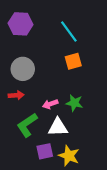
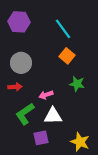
orange square: (73, 61) -> (67, 56), turned -35
green star: (74, 103) -> (77, 84), moved
yellow star: (69, 156) -> (80, 142), moved

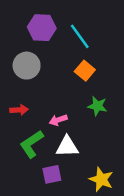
purple hexagon: (19, 22) -> (42, 28), moved
gray circle: (21, 63) -> (27, 66), moved

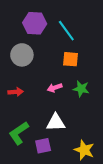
orange square: (85, 71) -> (71, 59), turned -35
pink arrow: (58, 120) -> (55, 88), moved
green L-shape: (32, 144) -> (19, 133), moved

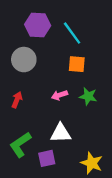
red arrow: (16, 92) -> (17, 100), turned -64

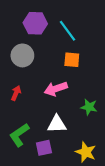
pink arrow: (59, 95) -> (56, 89), size x1.5
green star: (88, 96) -> (89, 107), moved

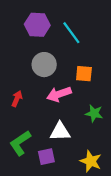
gray circle: (22, 55) -> (44, 65), moved
orange square: (72, 60) -> (84, 74), moved

